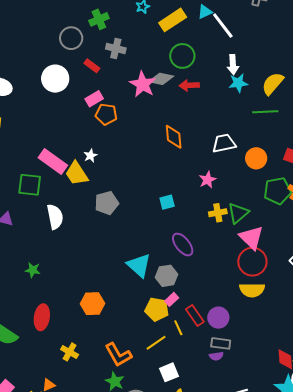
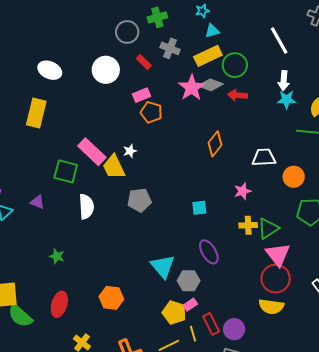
cyan triangle: (205, 12) -> (212, 31), moved
yellow rectangle: (173, 20) -> (208, 56), moved
orange diamond: (174, 137) -> (215, 144), turned 35

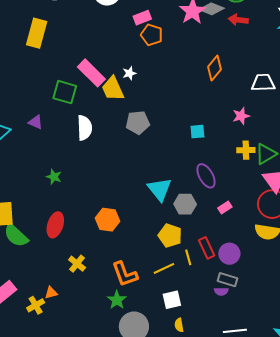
pink rectangle: (190, 305) -> (225, 207), moved

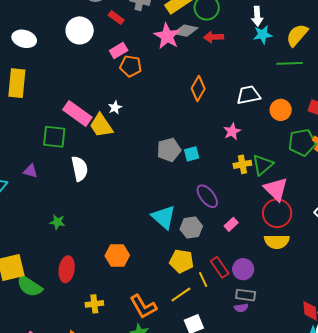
gray pentagon: (138, 123) -> (169, 150), moved
yellow cross: (77, 264) -> (94, 304), turned -36

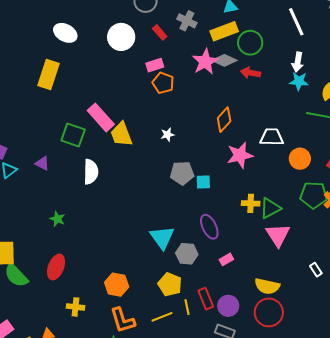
white star: (115, 108) -> (167, 135), moved
pink star: (232, 131) -> (240, 155), moved, size x1.5
red circle: (277, 213) -> (269, 312), moved
orange hexagon: (117, 255) -> (117, 285), moved

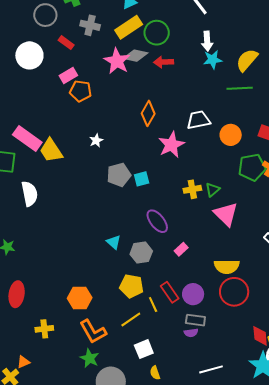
green triangle: (270, 208) -> (213, 190), size x0.7
cyan triangle: (162, 238) -> (114, 242), size x0.6

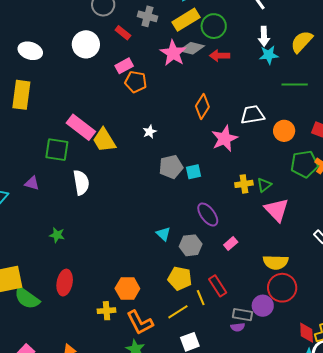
yellow semicircle: (247, 60) -> (302, 42), moved
purple circle: (193, 294) -> (263, 306), moved
yellow cross: (44, 329) -> (107, 311), moved

